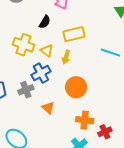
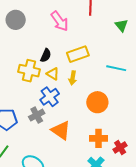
black semicircle: (45, 22) -> (46, 55), moved
orange circle: (76, 87) -> (97, 102), moved
orange triangle: (48, 108) -> (61, 130), size x1.5

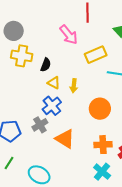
pink arrow: (60, 21) -> (69, 35), moved
yellow rectangle: (78, 54) -> (96, 55), moved
yellow cross: (29, 71) -> (22, 56), moved

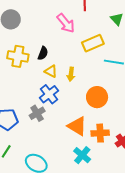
yellow cross: (22, 56) -> (18, 56), moved
orange triangle: (65, 139) -> (77, 126), moved
cyan cross: (102, 172) -> (82, 155), moved

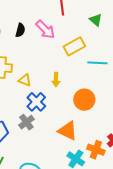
black semicircle: (43, 53) -> (20, 30), moved
yellow triangle: (51, 71) -> (25, 80), moved
orange cross: (100, 133) -> (96, 150), moved, turned 30

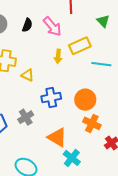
yellow arrow: (56, 80) -> (58, 56), moved
blue cross: (36, 102) -> (51, 97), moved, turned 30
orange triangle: (68, 131) -> (57, 137), moved
orange cross: (96, 150) -> (92, 123), moved

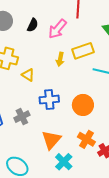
pink arrow: (52, 26) -> (57, 29), turned 75
orange cross: (92, 123) -> (86, 139), moved
orange triangle: (57, 137) -> (51, 140), turned 35

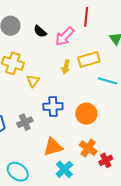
black semicircle: (33, 25) -> (40, 31), turned 104
yellow triangle: (28, 75) -> (33, 81), turned 32
orange triangle: (51, 140) -> (53, 147), turned 30

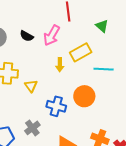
blue cross: (53, 106) -> (56, 106), turned 30
orange circle: (86, 114) -> (84, 96), moved

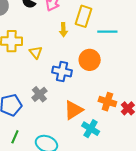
yellow rectangle: (81, 52) -> (84, 16), turned -40

